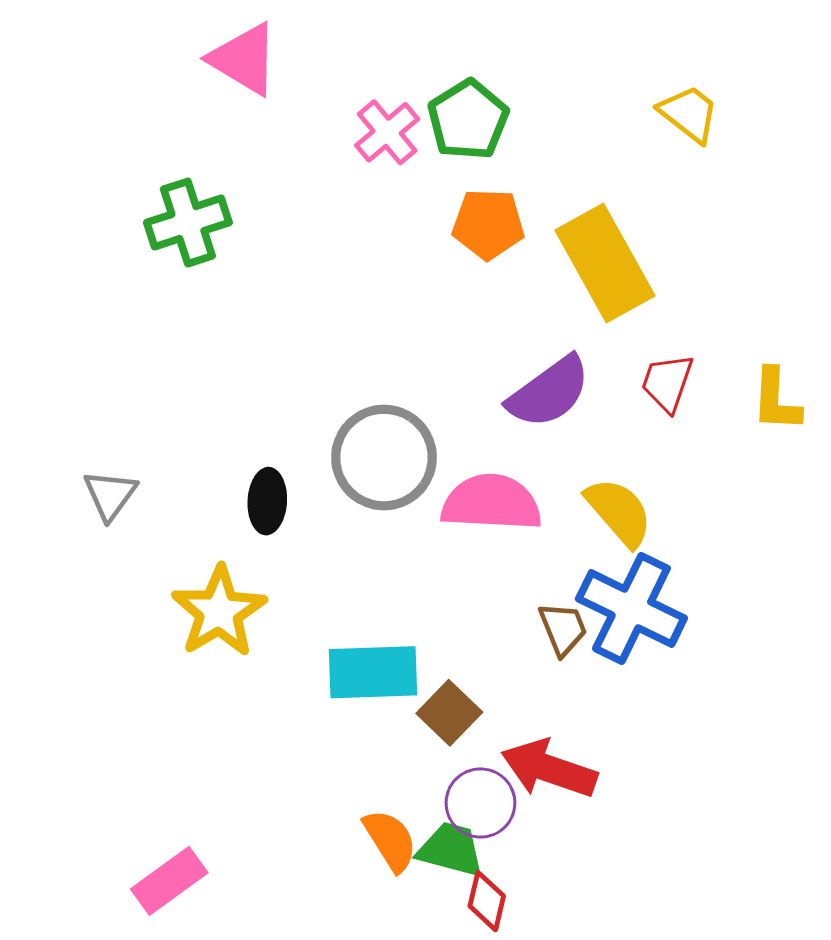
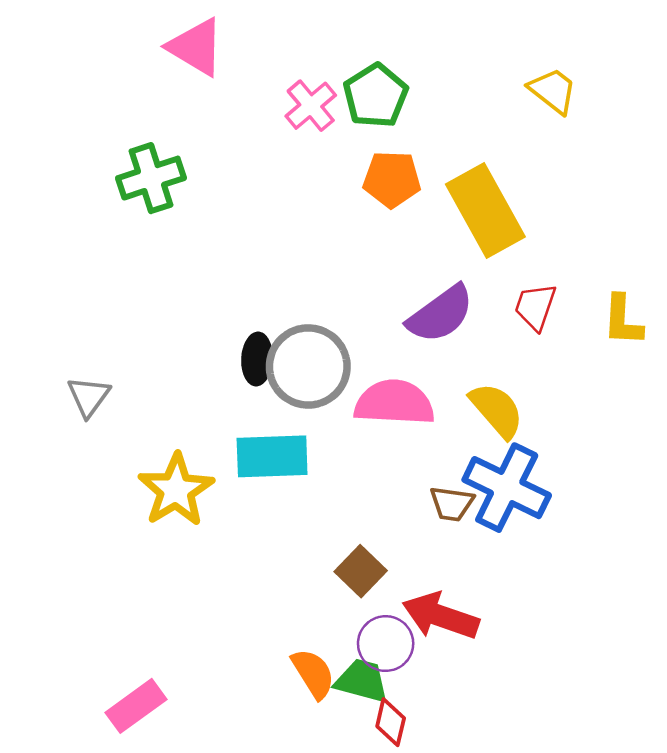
black ellipse: (267, 501) -> (257, 359), moved
brown trapezoid: (563, 629) -> (452, 504), turned 120
cyan rectangle: (373, 672) -> (272, 456), moved

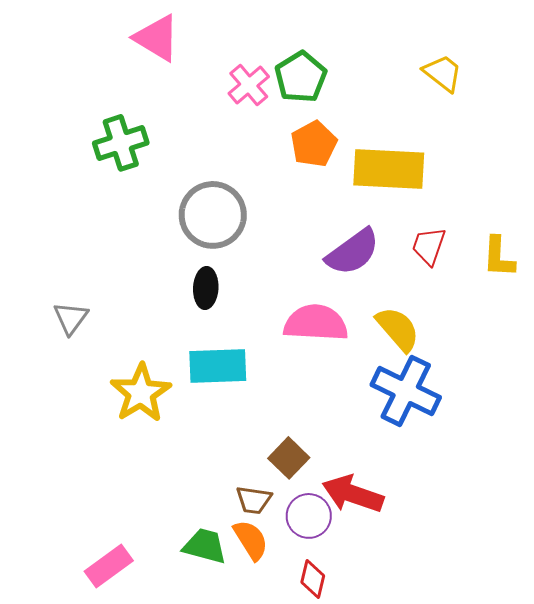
orange pentagon: (392, 179) -> (314, 144), turned -30
yellow rectangle: (485, 211) -> (389, 169), turned -58
gray circle: (308, 366) -> (213, 215), moved
brown trapezoid: (452, 504) -> (254, 500), moved
green trapezoid: (362, 681) -> (205, 546), moved

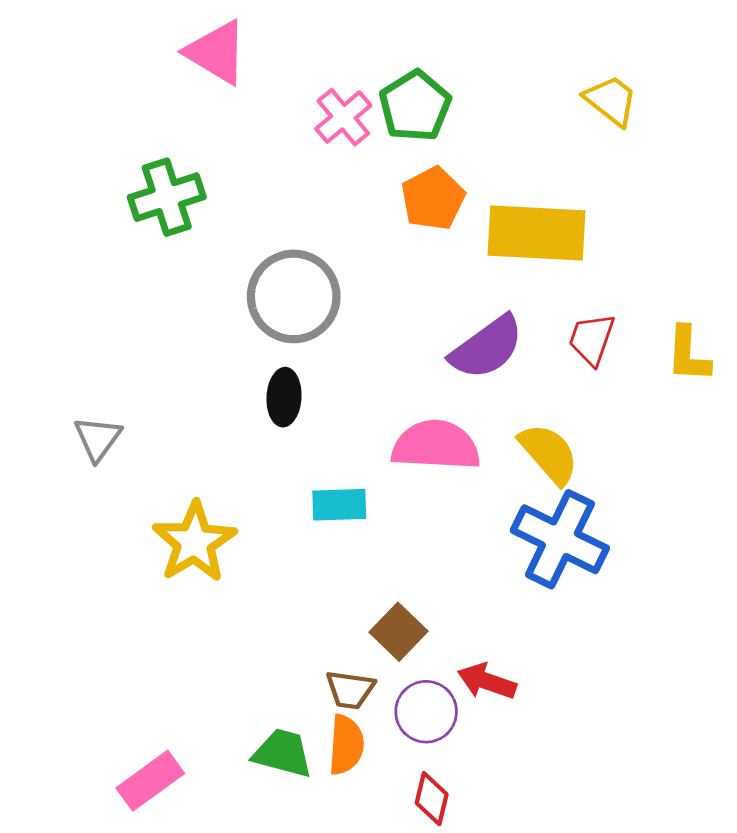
cyan rectangle: (218, 366) -> (339, 505), moved, size x0.7
red arrow: (353, 494) -> (487, 681), size x0.7
orange semicircle: (251, 540) -> (346, 745), turned 36

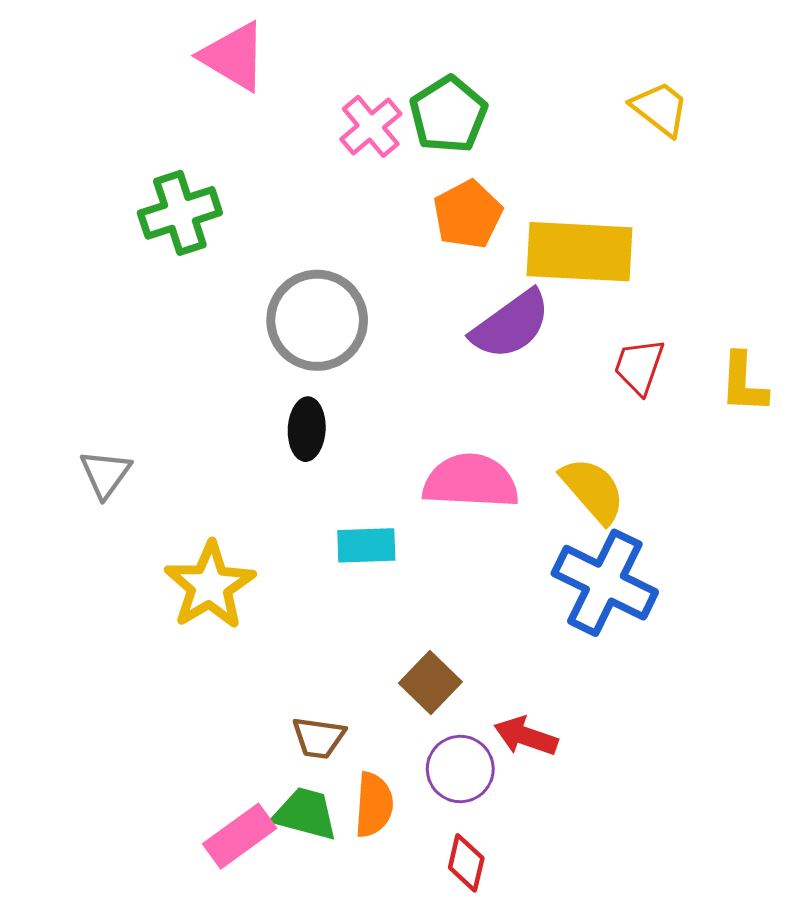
purple semicircle: (487, 347) -> (511, 325), moved
brown trapezoid: (350, 690) -> (319, 738), moved
pink rectangle: (150, 781) -> (240, 836), moved

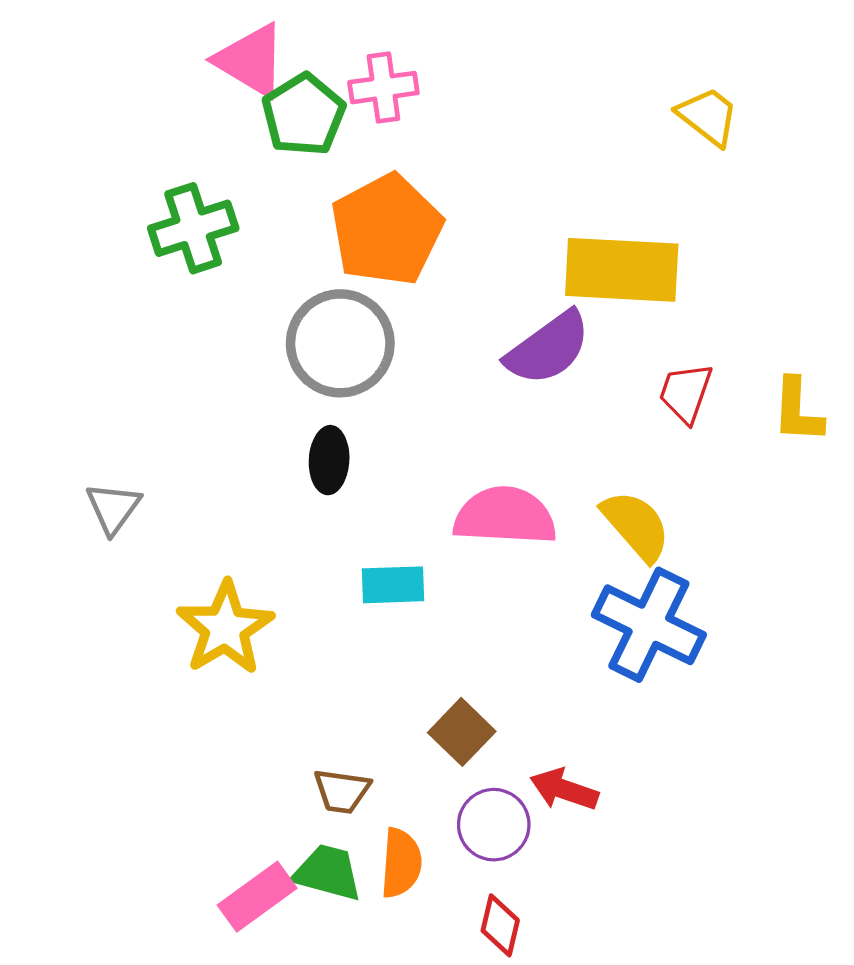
green pentagon: (448, 115) -> (303, 115), moved
pink cross: (371, 126) -> (383, 88), moved, turned 32
orange pentagon: (468, 214) -> (387, 230), moved, size x1.5

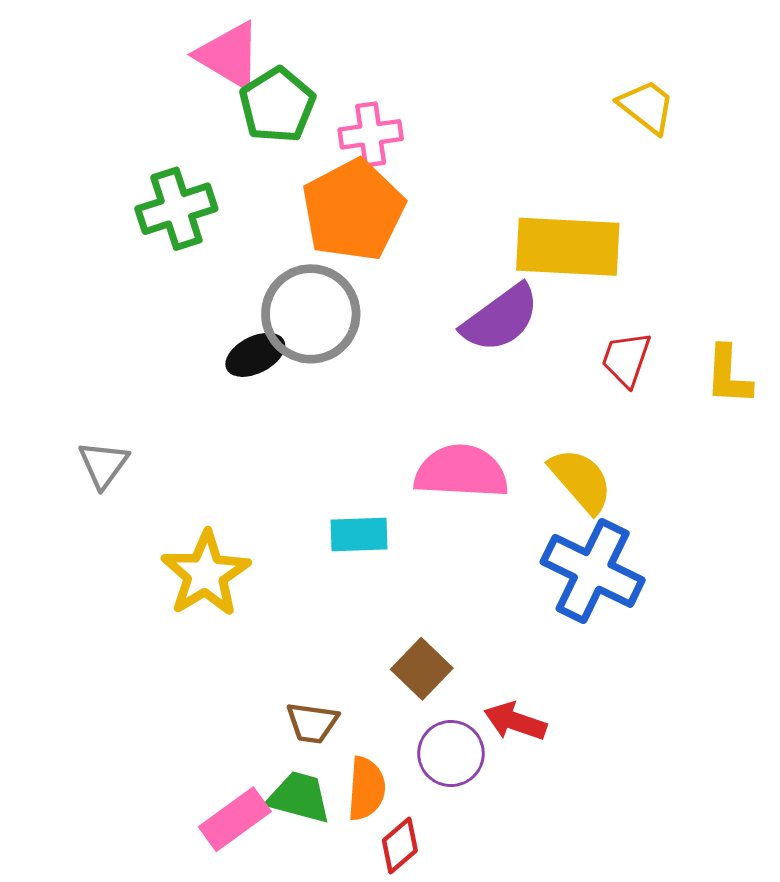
pink cross: (383, 88) -> (371, 134), moved
black ellipse: (329, 460) -> (255, 355), moved, turned 60
red diamond: (500, 925) -> (400, 846), moved, turned 36

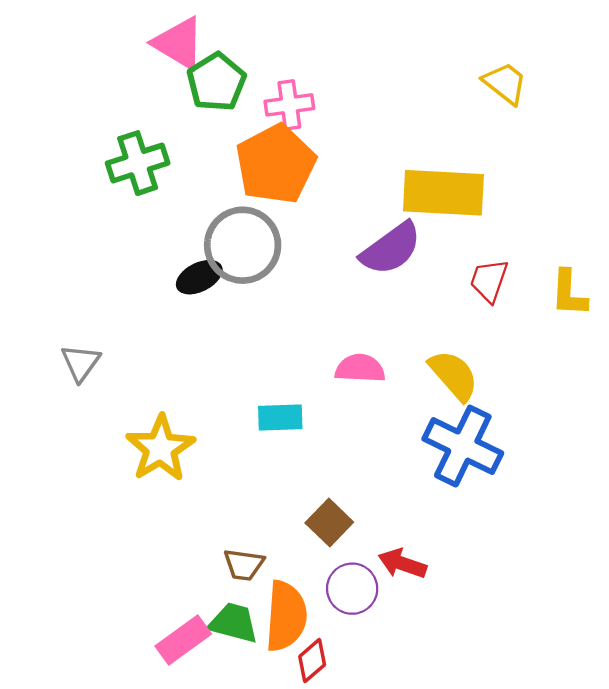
pink semicircle: (461, 472) -> (360, 368), size x0.7
orange semicircle: (366, 789) -> (286, 616), size x1.4

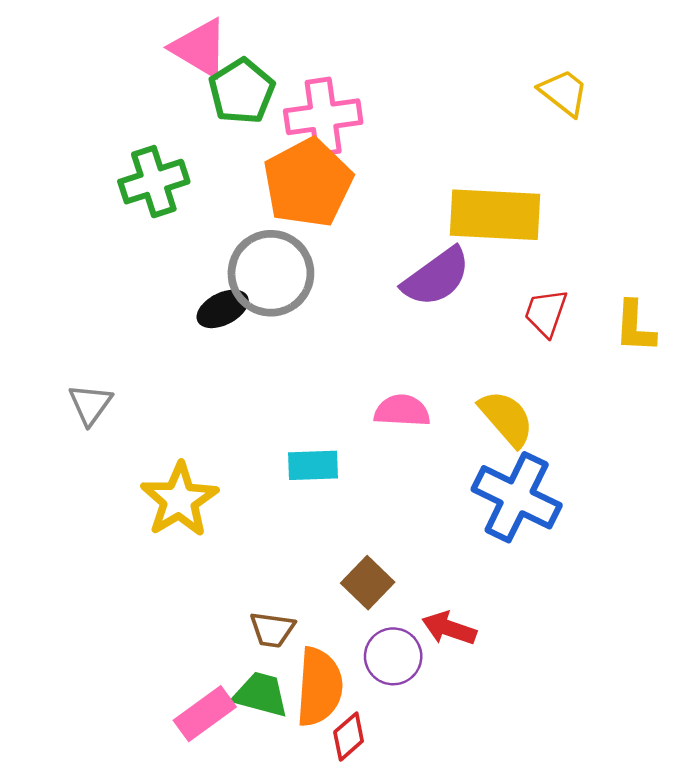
pink cross: (289, 105) -> (323, 117), size x1.4

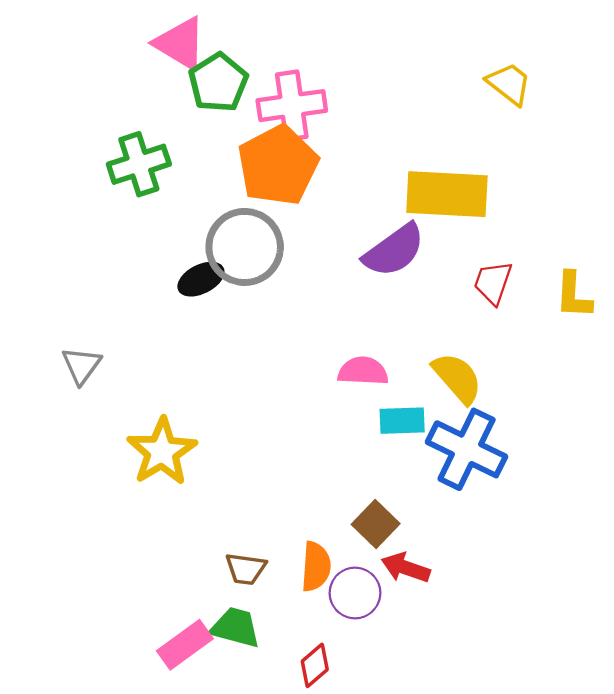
cyan rectangle: (313, 465) -> (402, 421), moved
brown square: (368, 583) -> (376, 524), moved
orange semicircle: (319, 687) -> (316, 567), moved, size x0.7

